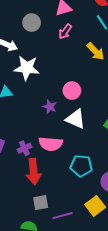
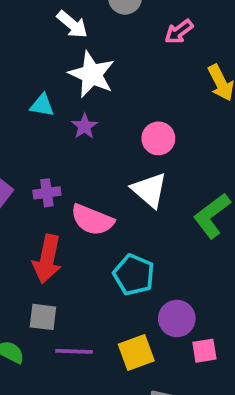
purple star: (50, 107) -> (84, 126), moved
purple cross: (24, 148) -> (47, 193), moved

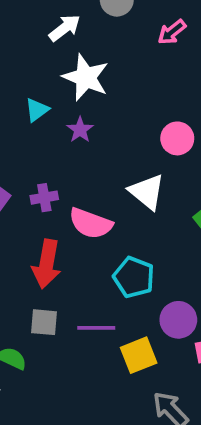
white arrow: (72, 24) -> (65, 28), turned -76
cyan triangle: (42, 105) -> (37, 110), turned -45
pink circle: (158, 138) -> (177, 138), moved
purple line: (74, 351) -> (96, 328), moved

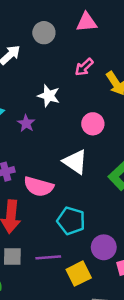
pink arrow: (172, 32) -> (84, 67), moved
white star: (86, 77) -> (49, 96), moved, size x0.7

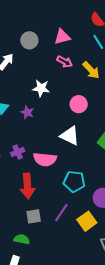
pink triangle: (87, 22) -> (62, 37), moved
pink arrow: (84, 67) -> (65, 62), turned -98
purple line: (48, 257) -> (61, 213), turned -42

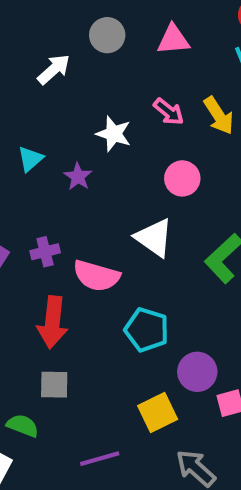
pink arrow: (65, 62) -> (169, 112), moved
purple line: (61, 213) -> (100, 459), moved, turned 30

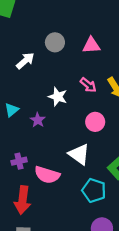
cyan pentagon: (147, 330) -> (94, 190), moved

